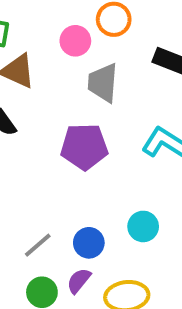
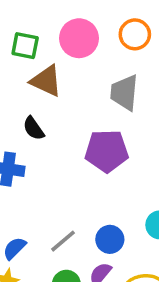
pink circle: (75, 41) -> (79, 38), moved, size x1.4

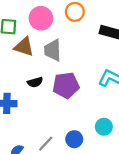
gray trapezoid: (124, 93) -> (53, 50), moved
black semicircle: (34, 128) -> (35, 82), moved, turned -64

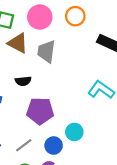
purple pentagon: (66, 85) -> (40, 111), moved
cyan circle: (104, 127) -> (74, 132), moved

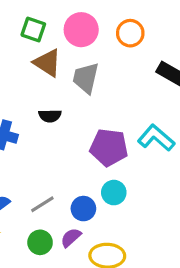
purple pentagon: (40, 111) -> (109, 147), moved

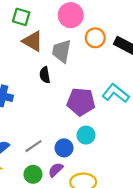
pink circle: (81, 30) -> (71, 15), moved
orange circle: (130, 33) -> (95, 38), moved
black semicircle: (50, 116) -> (45, 75), moved, turned 84

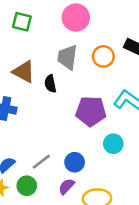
orange circle: (95, 38) -> (103, 56), moved
brown triangle: (33, 41) -> (24, 72), moved
cyan circle: (86, 135) -> (113, 144), moved
green circle: (33, 174) -> (27, 186), moved

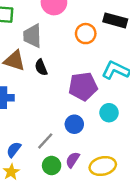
gray trapezoid: (67, 57) -> (32, 36), moved
blue circle: (75, 162) -> (74, 124), moved
green circle: (27, 186) -> (52, 166), moved

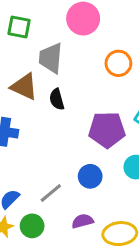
purple semicircle: (73, 160) -> (83, 221), turned 35
green circle: (52, 166) -> (32, 226), moved

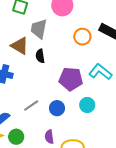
gray line: (51, 193) -> (31, 106), moved
purple semicircle: (83, 221) -> (49, 137), turned -88

